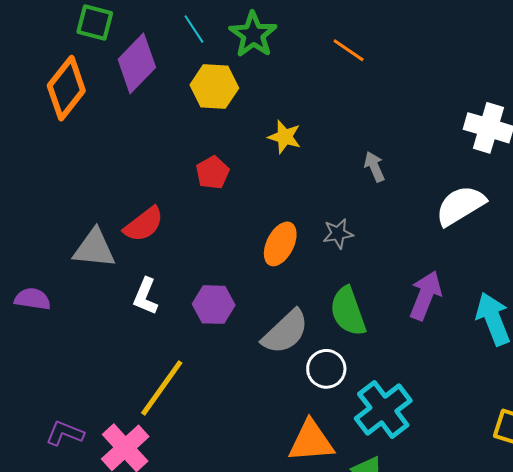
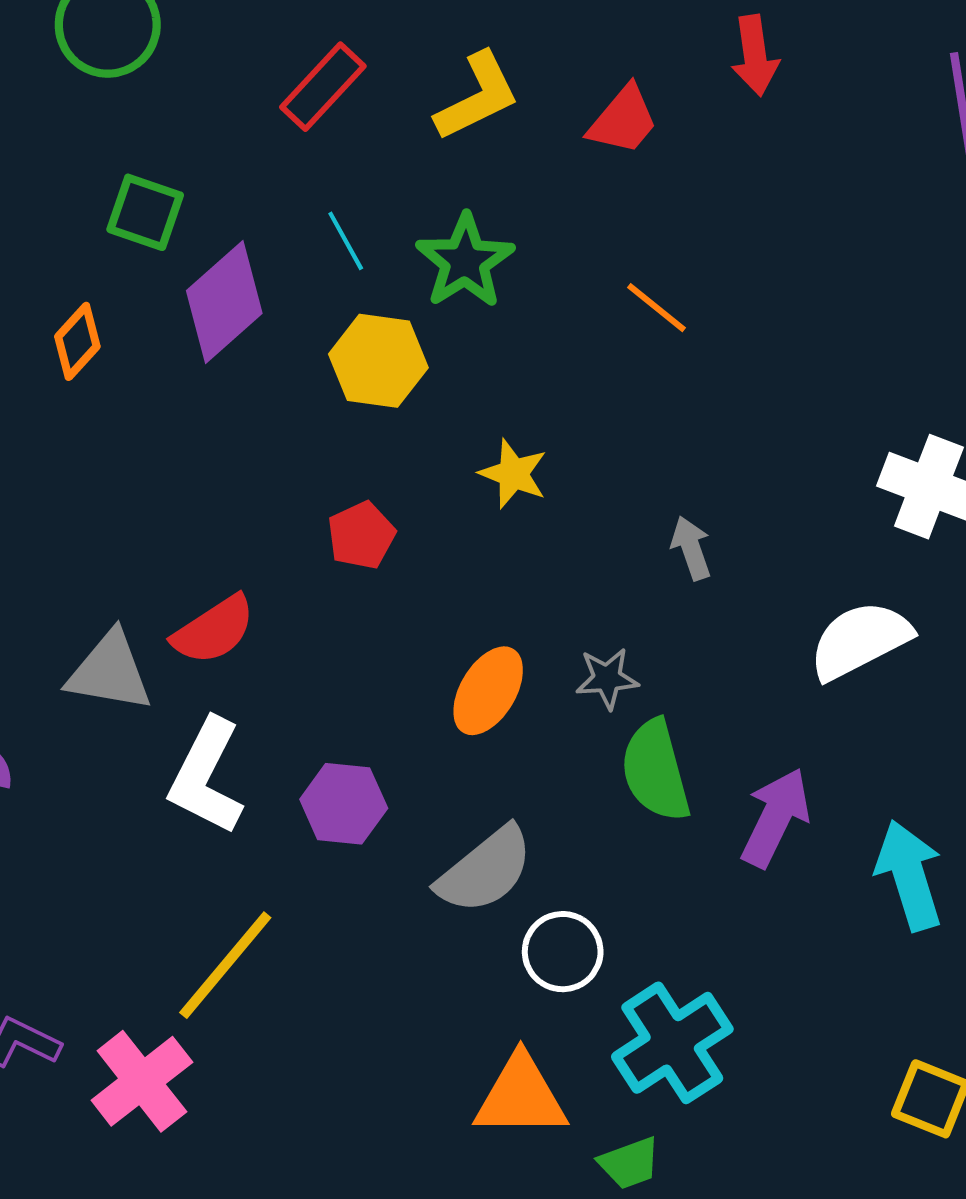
orange diamond: (66, 88) -> (77, 341), size x0.6
white L-shape: (145, 296) -> (206, 776), size x1.5
green semicircle: (348, 311) -> (655, 771), moved

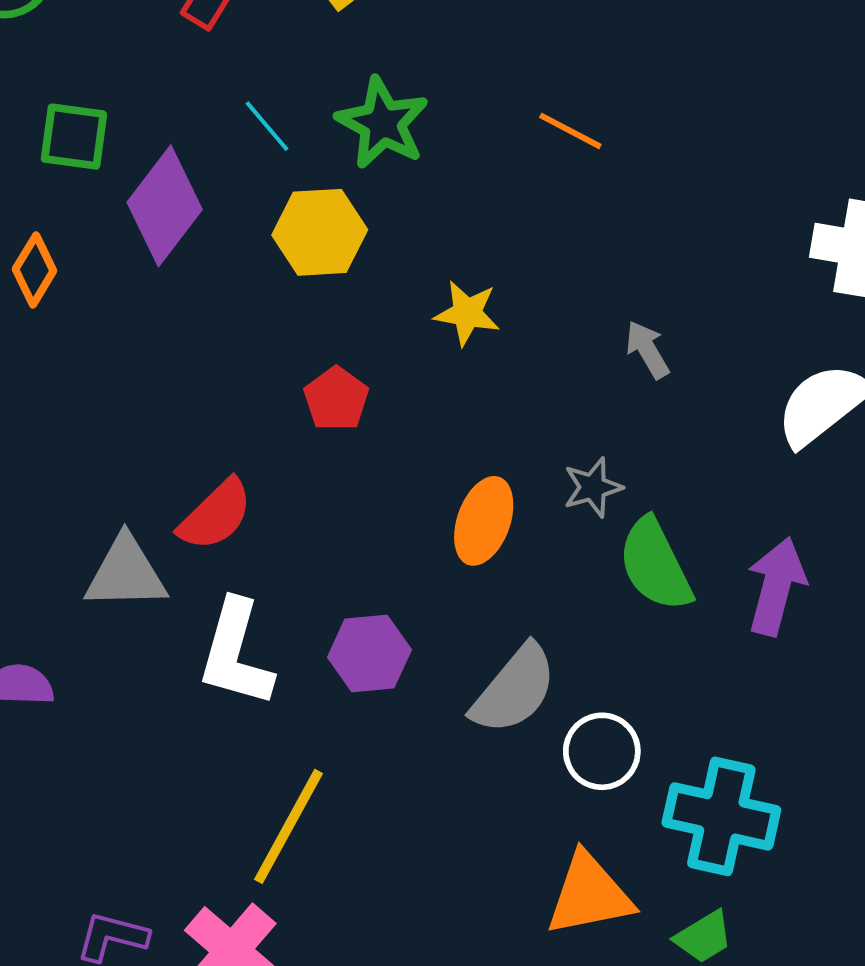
cyan cross: (672, 1043) -> (721, 816), turned -33

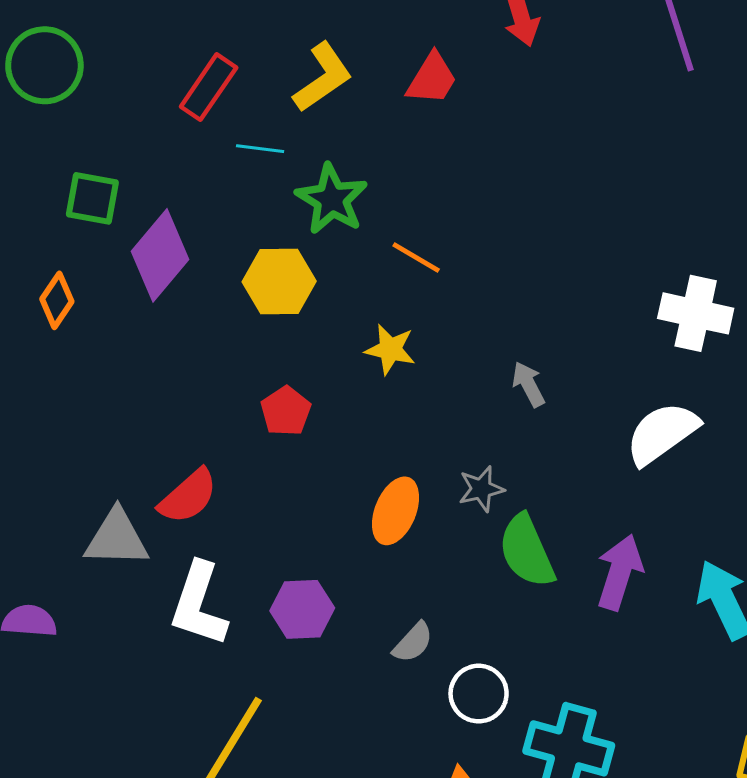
cyan line: (267, 126) -> (260, 149), moved, turned -45
orange line: (570, 131) -> (416, 258), moved
gray semicircle: (514, 689) -> (413, 642), size x0.6

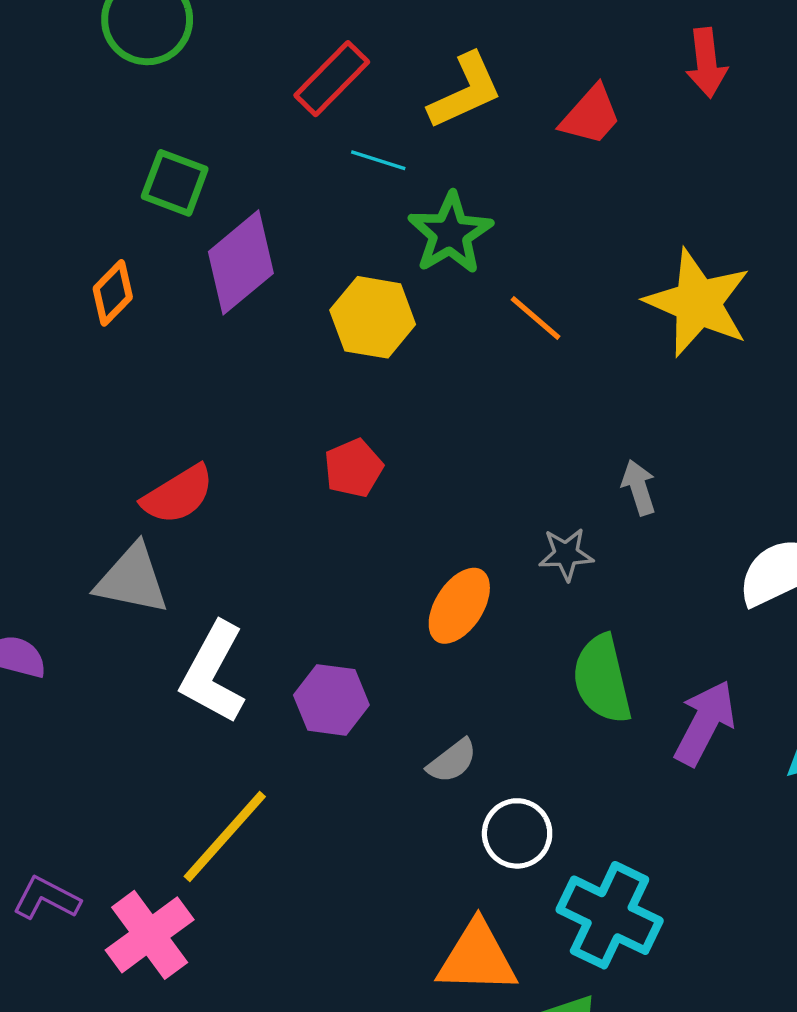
yellow star: (390, 349) -> (698, 303), moved, size x1.8
gray star: (481, 489) -> (566, 554), moved
red semicircle: (188, 496) -> (178, 495), moved

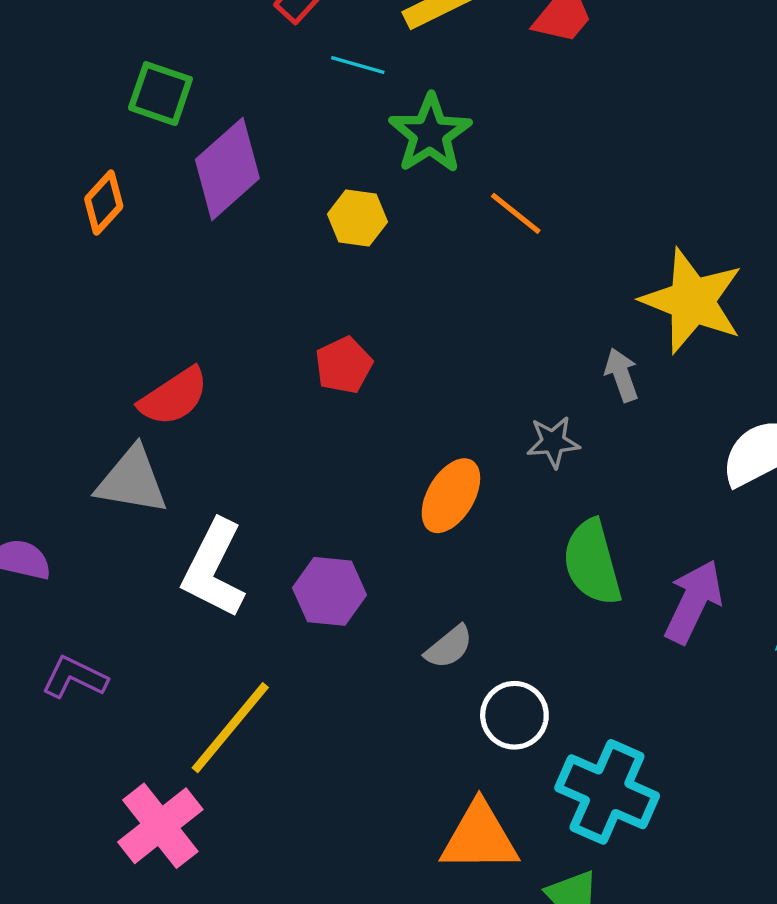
yellow star: (698, 303) -> (692, 301), moved
yellow hexagon: (373, 317) -> (357, 218), size x0.7
purple L-shape: (46, 898) -> (75, 677), moved

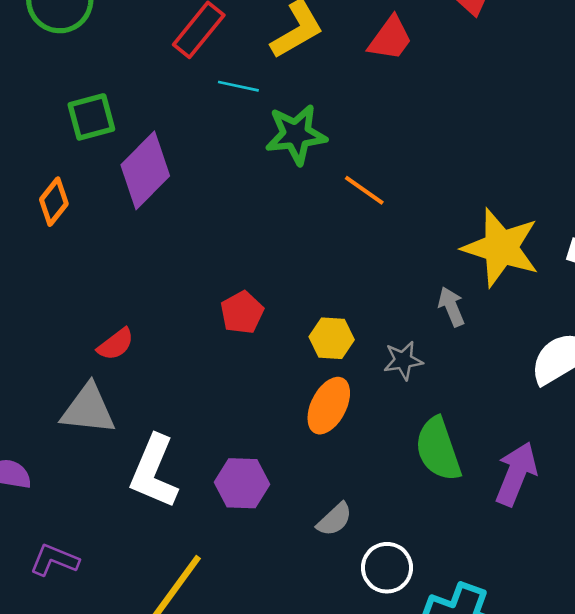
green square: (160, 94) -> (91, 117), turned -30
green star: (430, 134) -> (296, 134), turned 30
yellow hexagon: (357, 218) -> (332, 338), moved
red semicircle: (174, 397) -> (116, 344), size x0.7

